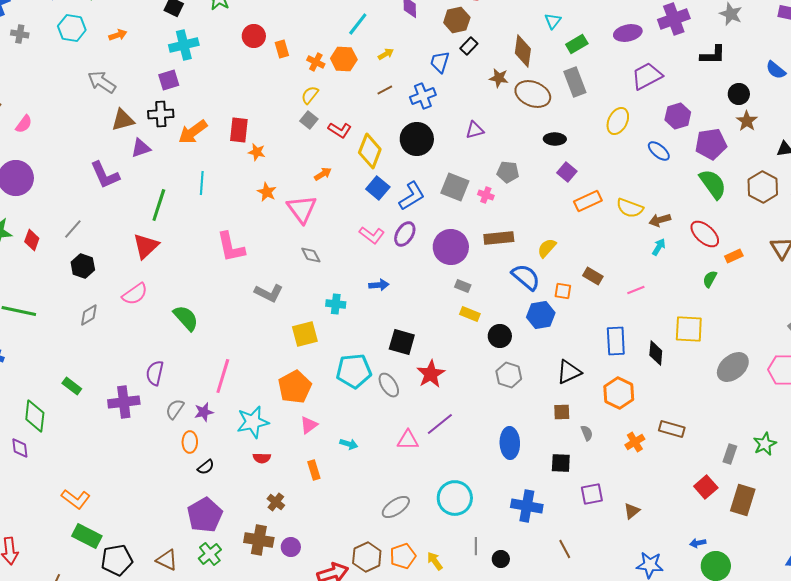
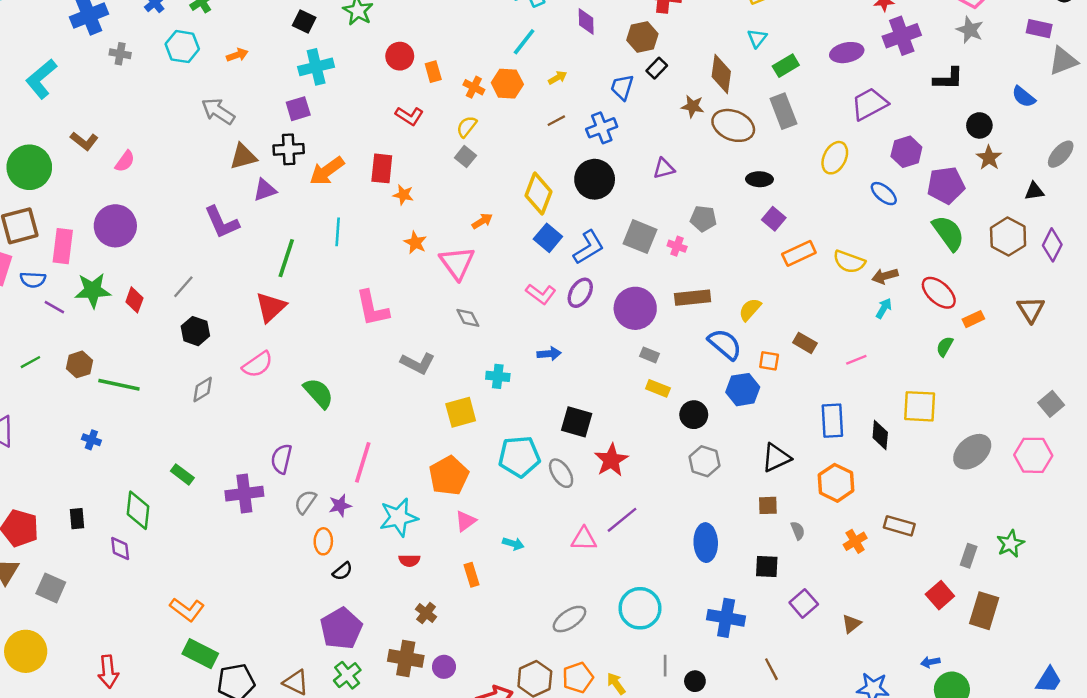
red L-shape: (340, 130) -> (409, 116), moved
purple square: (592, 494) -> (804, 603), turned -30

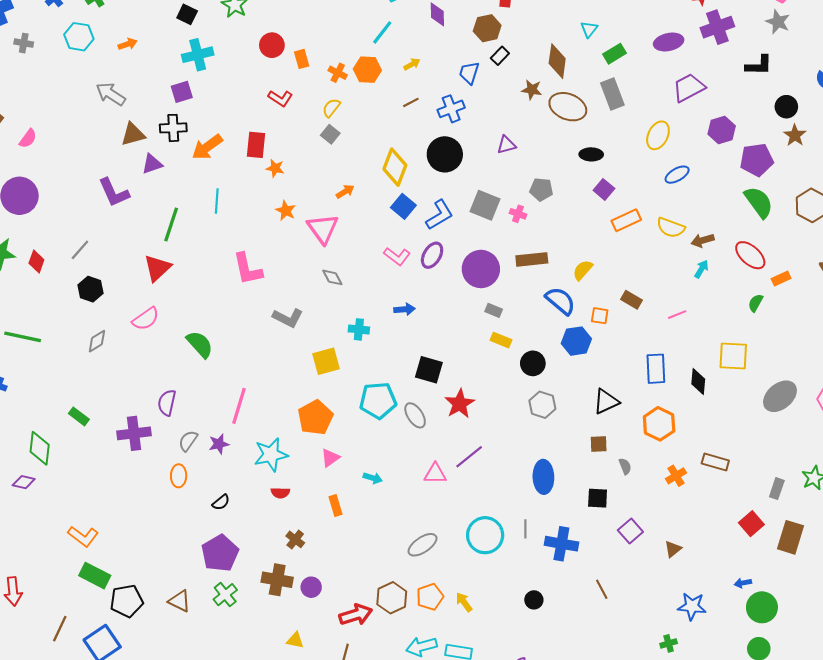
blue ellipse: (884, 194) -> (677, 175), moved, turned -70
orange ellipse: (323, 541) -> (179, 476), moved
purple diamond: (120, 549) -> (24, 482), turned -70
gray line: (665, 666) -> (525, 529), moved

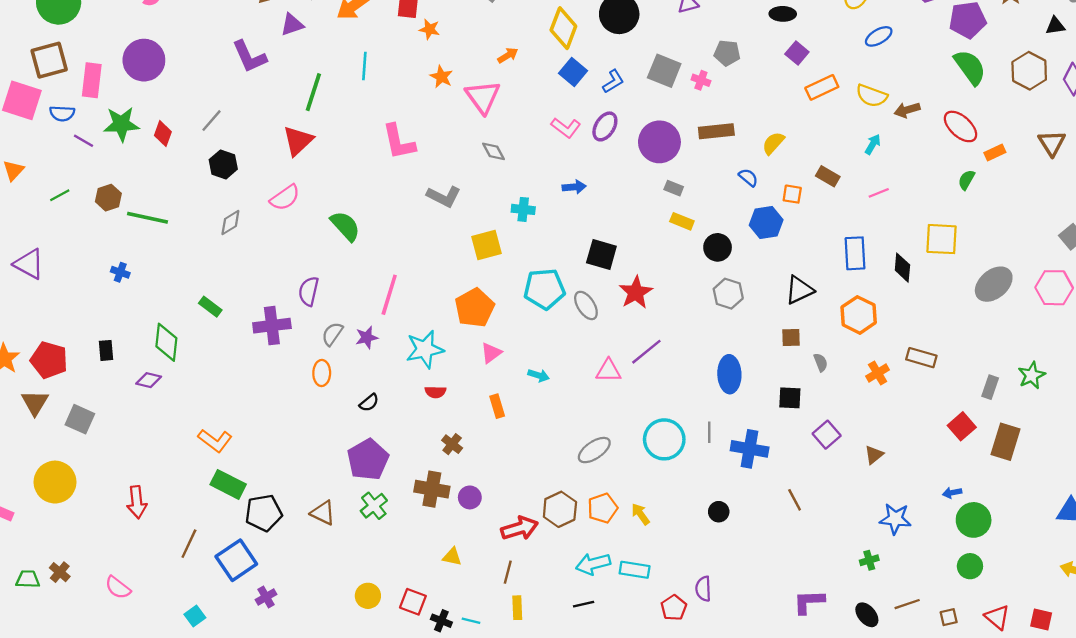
blue L-shape: (439, 215) -> (613, 81), size x0.7
cyan arrow: (701, 269) -> (873, 144), moved
blue semicircle: (560, 301) -> (748, 177), size x0.6

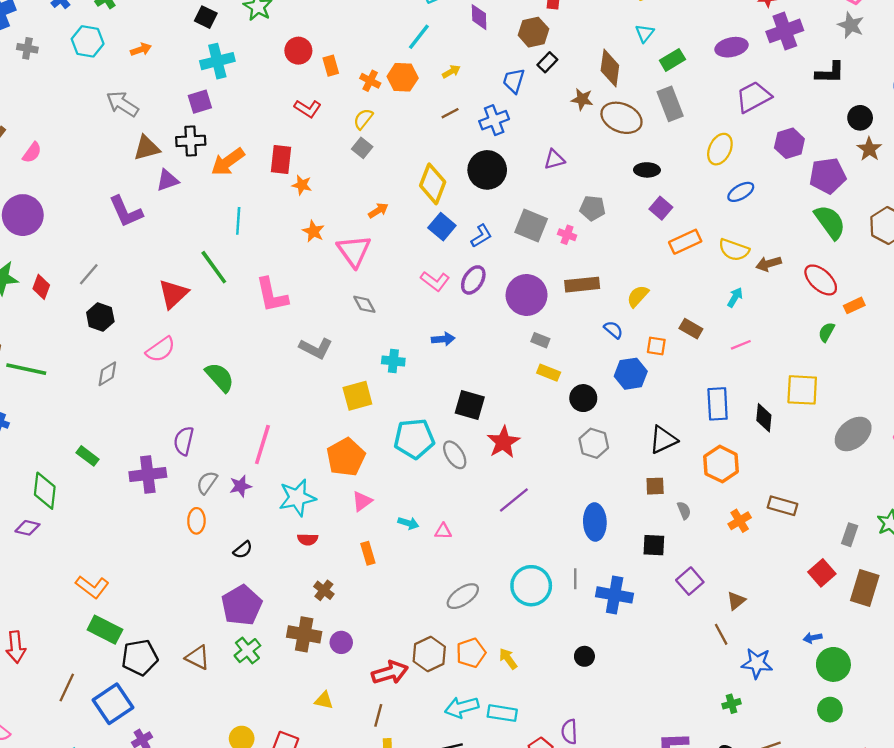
green line: (313, 92) -> (214, 267), moved, turned -54
pink triangle: (608, 371) -> (443, 531), moved, size x0.7
brown line: (795, 500) -> (721, 634), moved

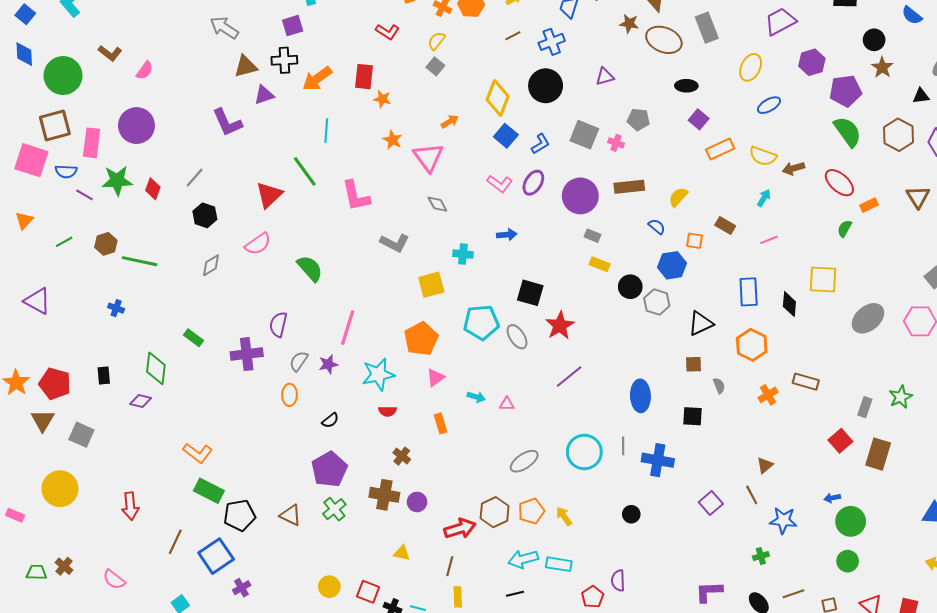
gray hexagon: (594, 443) -> (657, 302), moved
purple square: (690, 581) -> (711, 503), moved

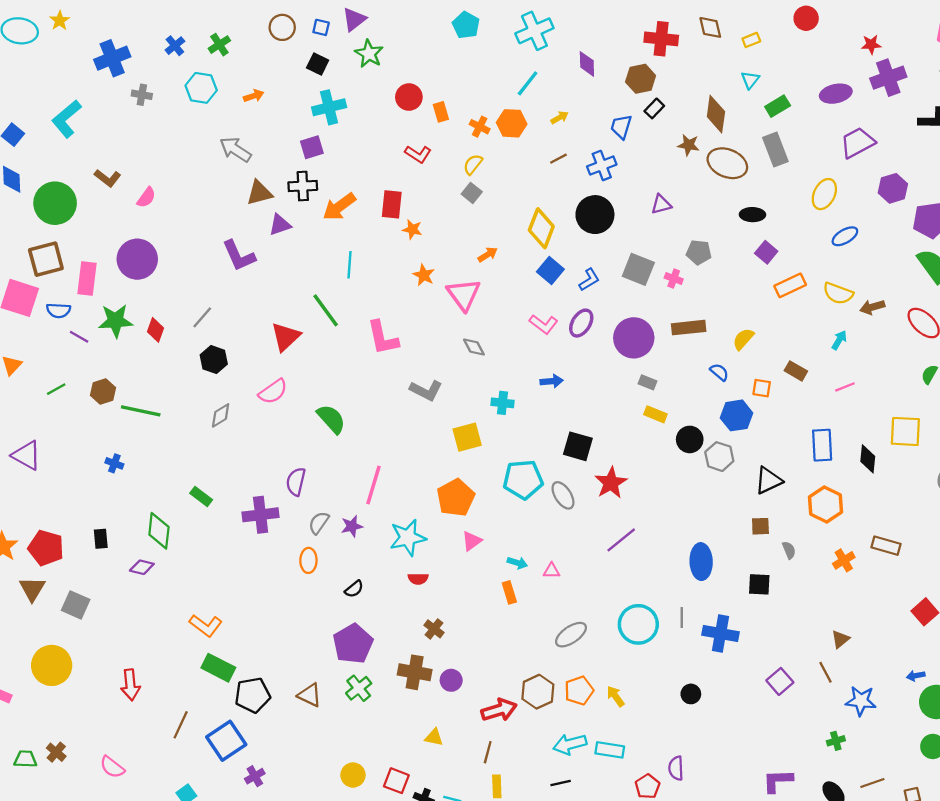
orange rectangle: (440, 423) -> (509, 592), moved

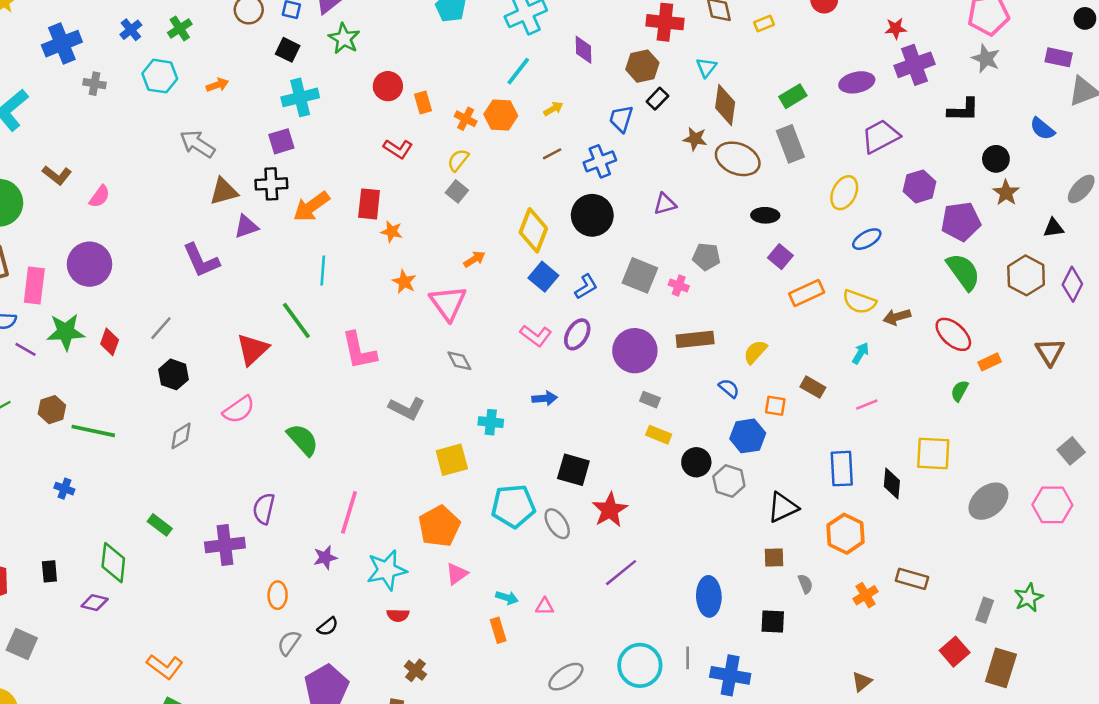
cyan triangle: (750, 80) -> (706, 67), moved
gray semicircle: (319, 523) -> (289, 643), moved

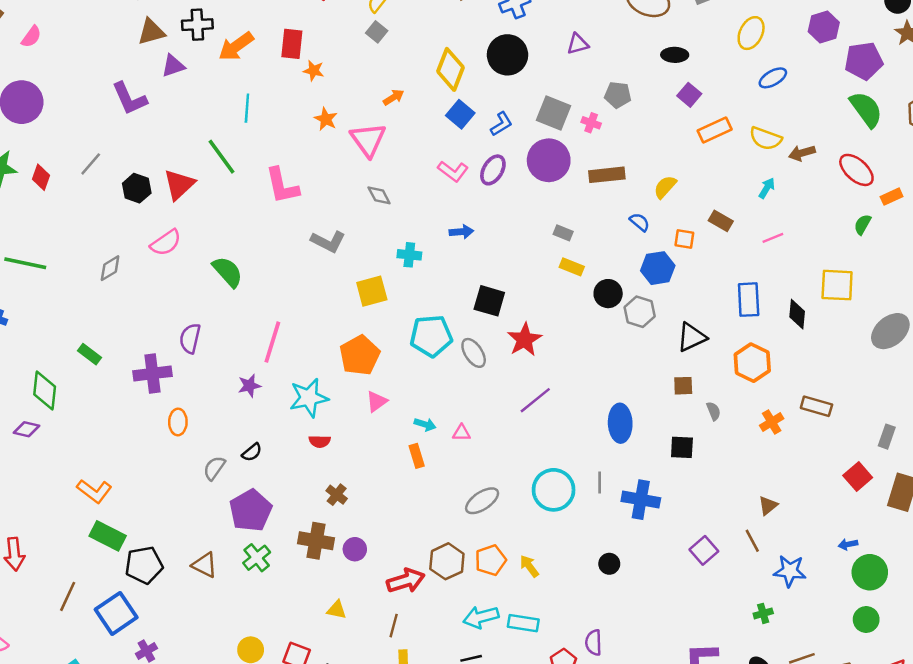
purple circle: (635, 351) -> (549, 160), moved
black hexagon: (174, 374) -> (137, 188), moved
orange ellipse: (278, 595) -> (178, 422), moved

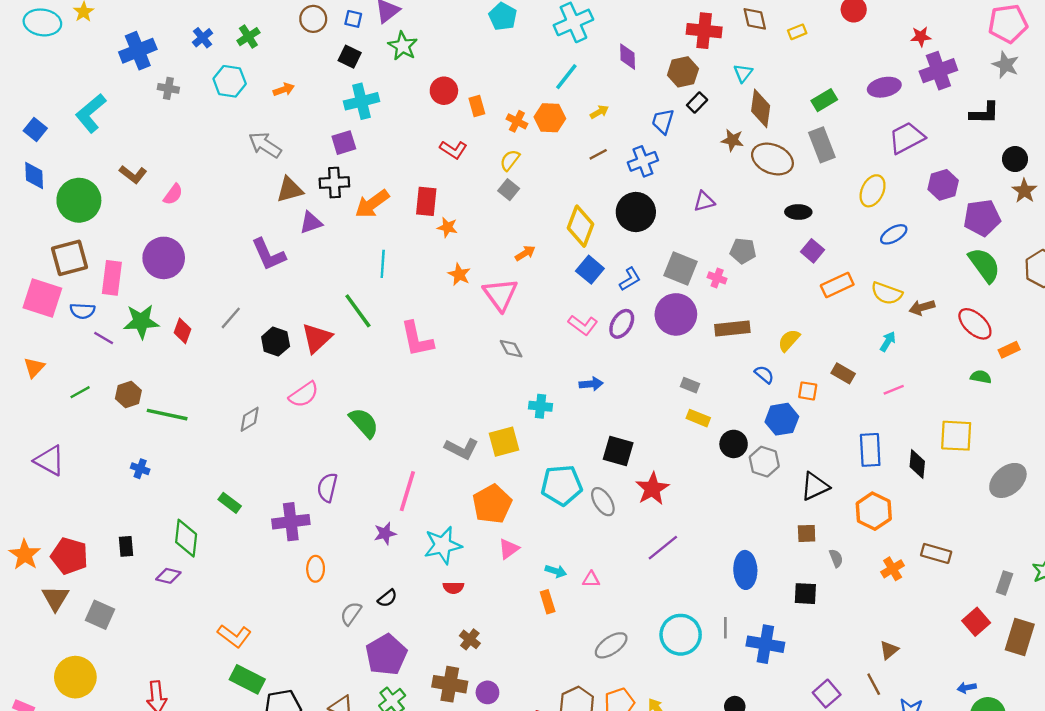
green semicircle: (863, 224) -> (981, 377), turned 72
gray L-shape: (328, 241) -> (462, 449), moved

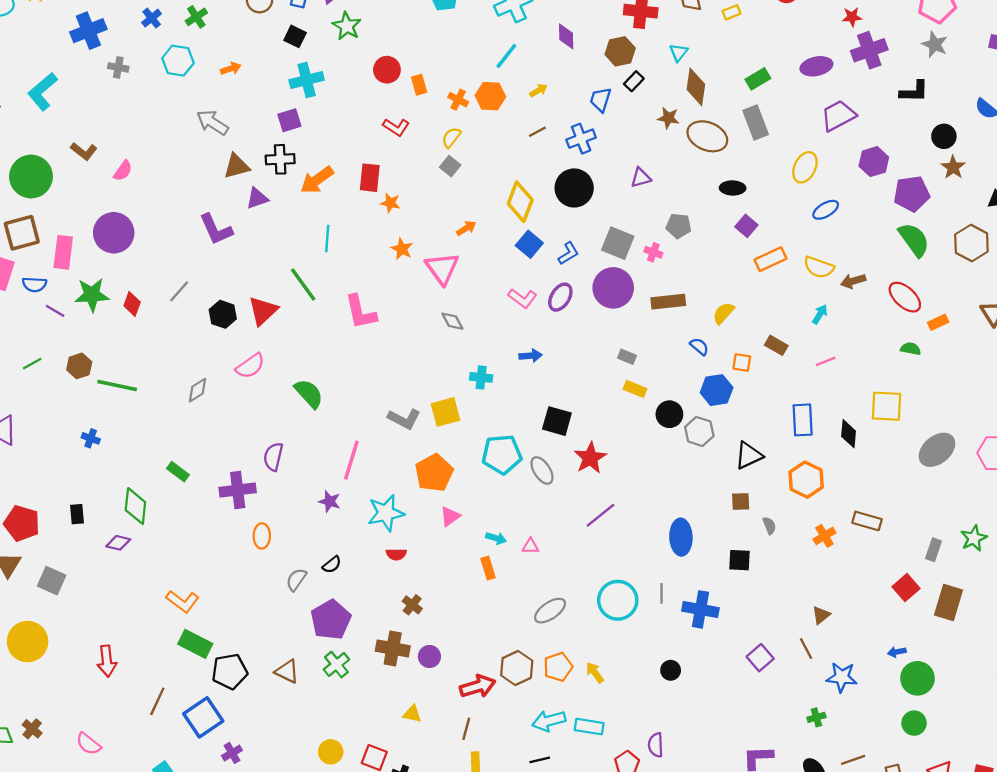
purple star: (385, 533) -> (330, 501), turned 30

